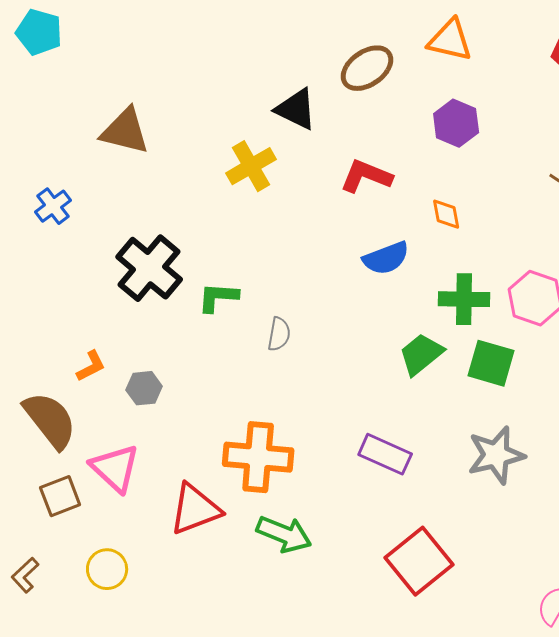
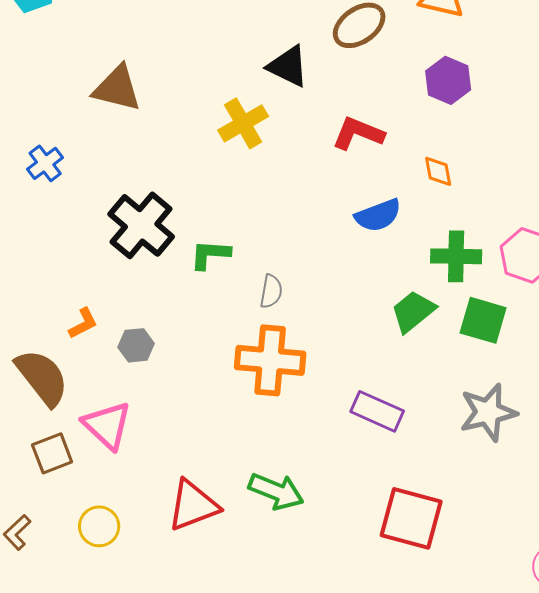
orange cross: (258, 457) -> (270, 360), moved
red triangle: (195, 509) -> (193, 505), moved
red square: (419, 561) -> (411, 518), turned -36

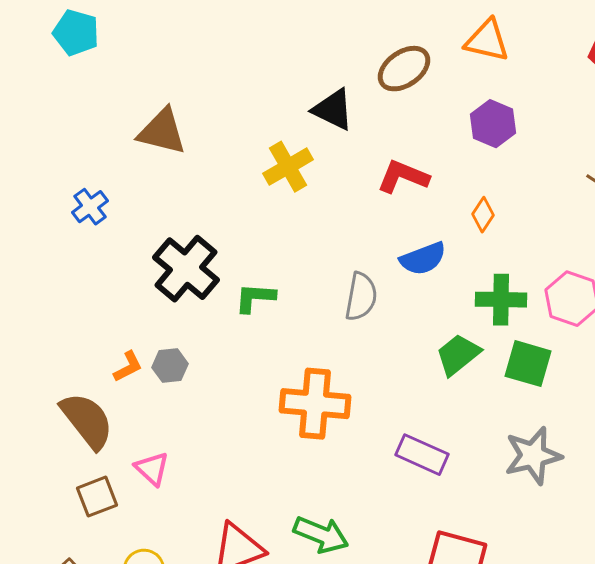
orange diamond: (438, 171) -> (483, 215), turned 44
gray semicircle: (271, 291) -> (361, 297), moved, size x1.4
gray hexagon: (136, 345) -> (170, 366), moved
pink triangle: (107, 425) -> (152, 469), size x0.7

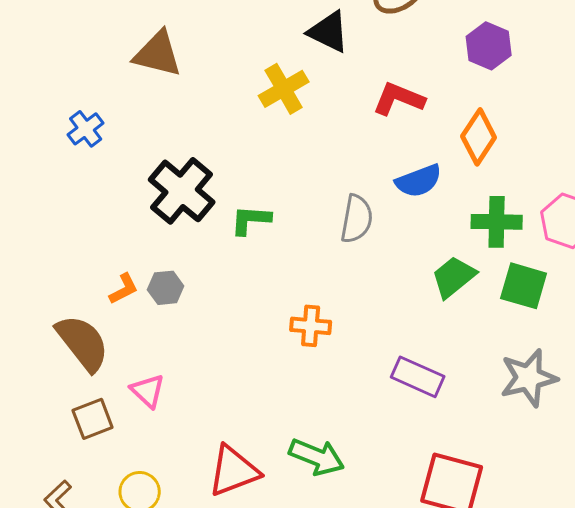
orange diamond: (483, 215) -> (479, 137), size x1.6
orange cross: (315, 404) -> (311, 326), size x0.6

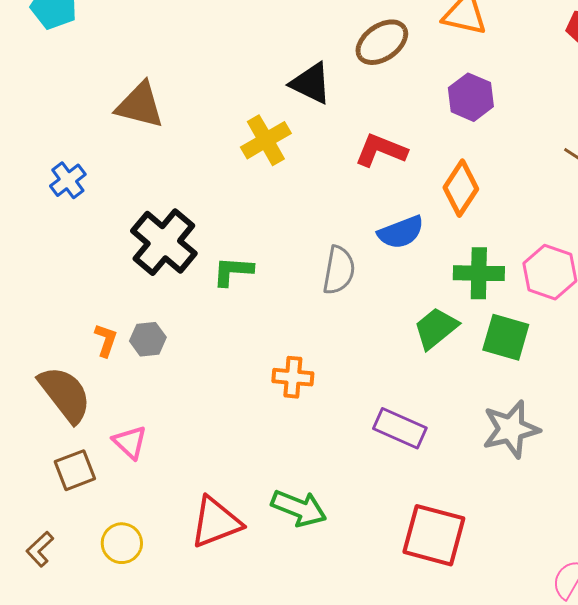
orange L-shape: (124, 289) -> (106, 340), turned -44

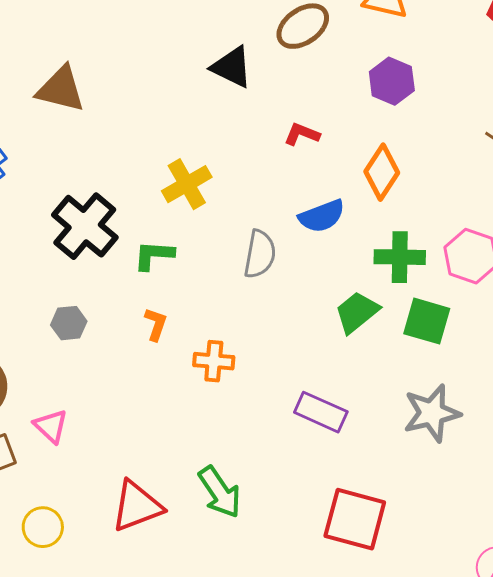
yellow cross: (266, 140) -> (187, 184), moved
red L-shape: (381, 150) -> (302, 134), size x0.7
orange L-shape: (106, 340) -> (156, 324), moved
green arrow: (299, 508) -> (220, 492), turned 34

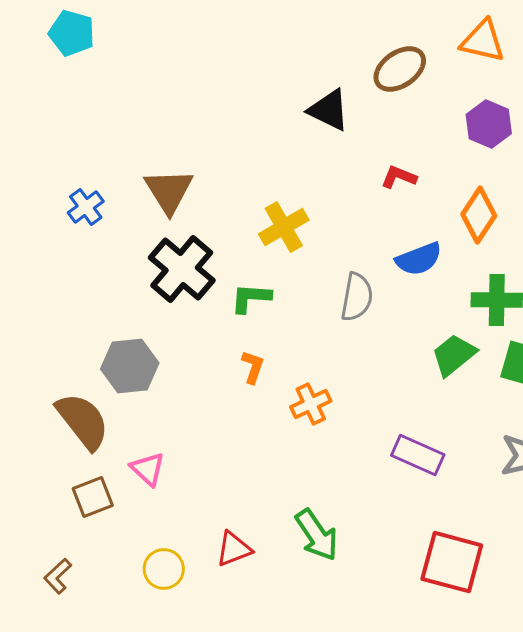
brown triangle: (61, 89) -> (169, 191), moved, turned 44
gray hexagon: (69, 323) -> (130, 366), moved, size x1.6
orange cross: (214, 361) -> (311, 404), turned -30
red triangle: (137, 506) -> (234, 549), size x0.7
yellow circle: (43, 527) -> (164, 569), moved

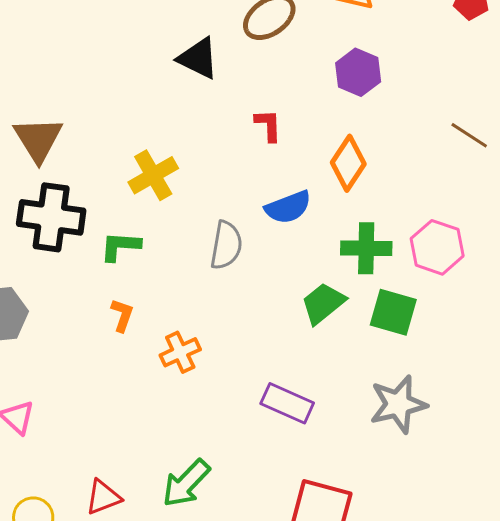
red L-shape: (399, 177) -> (268, 125), turned 66
black cross: (182, 269) -> (51, 217), turned -32
green arrow: (317, 535) -> (186, 483), turned 78

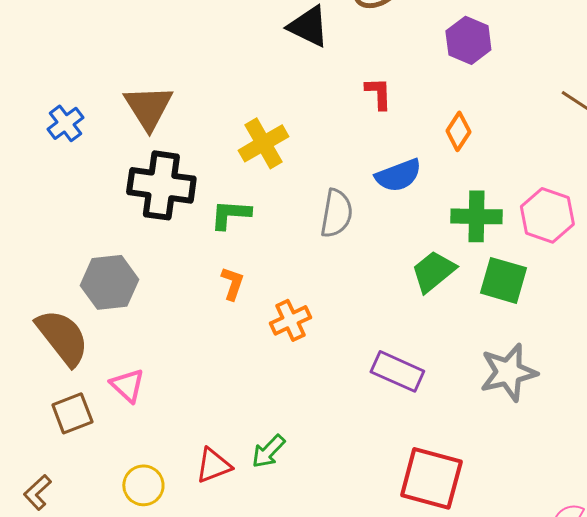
orange diamond: (348, 163) -> (458, 131), size x0.7
green arrow: (186, 483) -> (268, 451), moved, size x0.7

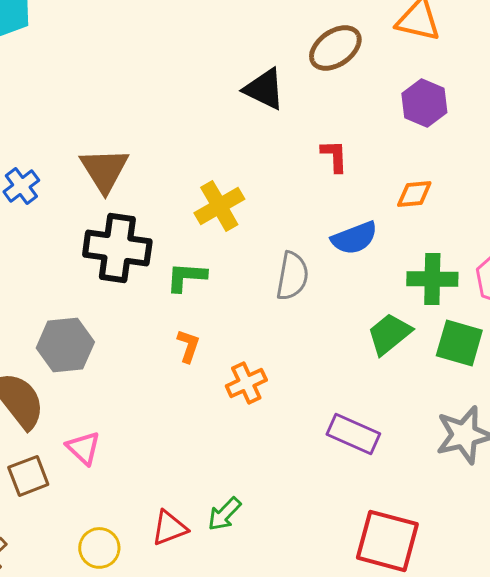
orange diamond: (458, 131) -> (414, 194), turned 51

